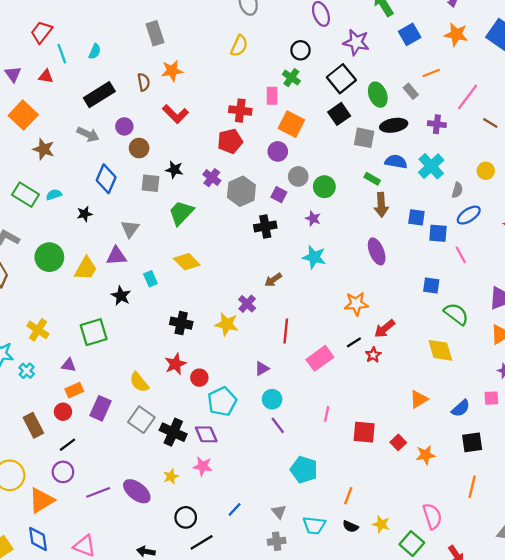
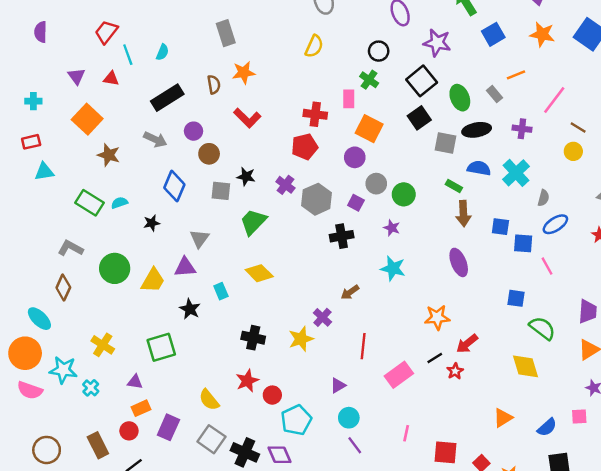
yellow circle: (486, 171) -> (573, 151), moved
yellow star: (227, 324) -> (301, 339), turned -30

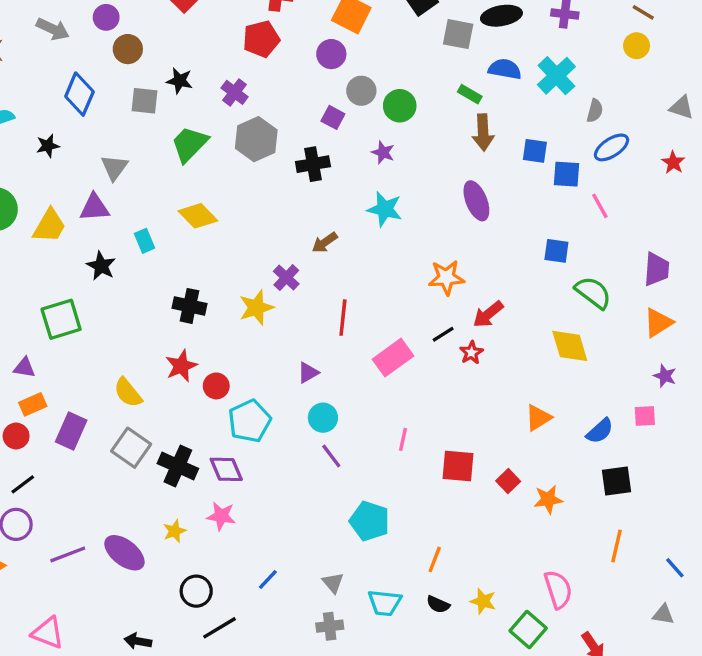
gray hexagon: (317, 199) -> (256, 139), moved

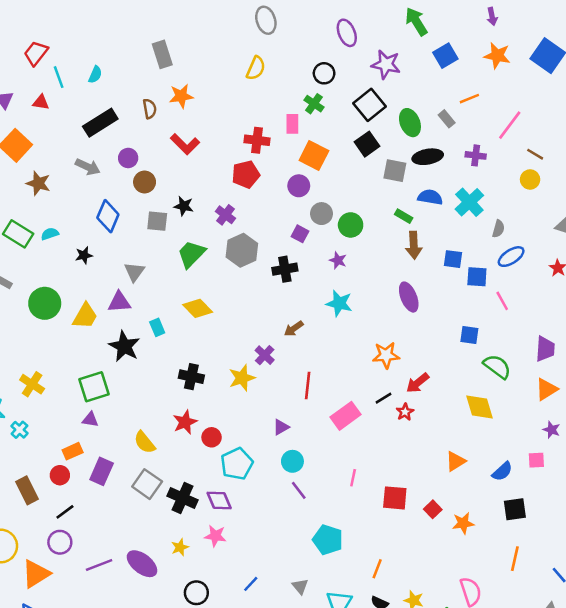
black star: (101, 266) -> (124, 346), size x1.4
purple triangle: (24, 368) -> (90, 420), moved

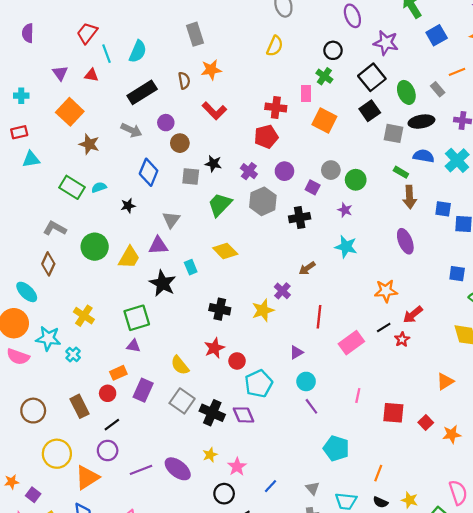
cyan semicircle: (95, 75) -> (138, 51), size x1.5
purple circle: (299, 186) -> (284, 171), moved
pink star: (215, 536) -> (237, 467), moved, turned 30

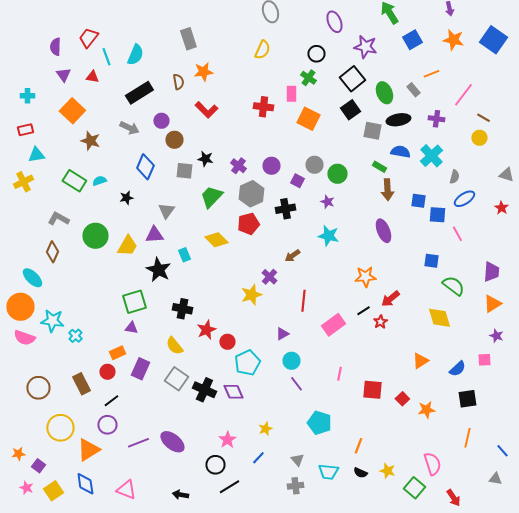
purple semicircle: (28, 33) -> (55, 47), moved
red pentagon: (266, 137) -> (248, 224), moved
black cross: (220, 309) -> (182, 309), moved
yellow cross: (84, 316) -> (23, 182), moved, turned 30
yellow star: (210, 455) -> (265, 429), moved

